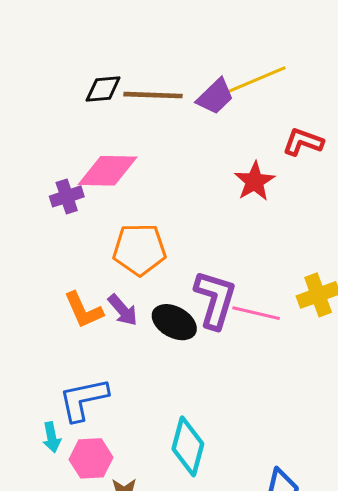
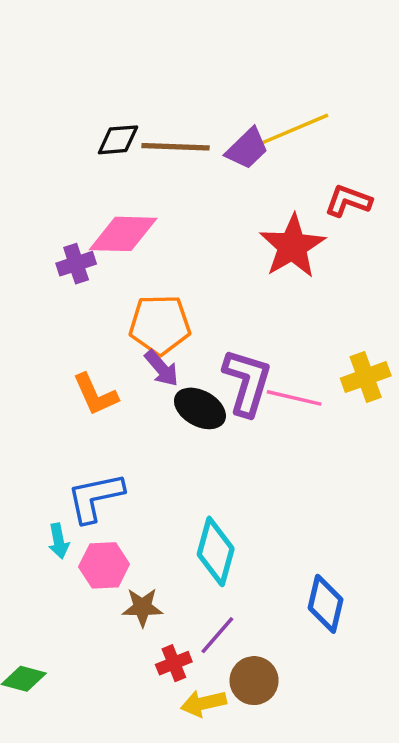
red star: (255, 181) -> (292, 246), size x1.4
purple arrow: (123, 310) -> (162, 368), moved

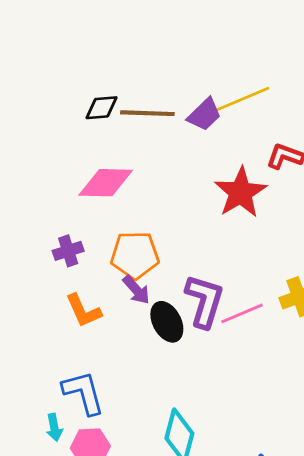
purple cross: (76, 264) -> (68, 251), moved
pink line: (294, 398) -> (242, 313), turned -36
black ellipse: (200, 408) -> (167, 322), turned 33
blue L-shape: (95, 497) -> (83, 393), turned 87

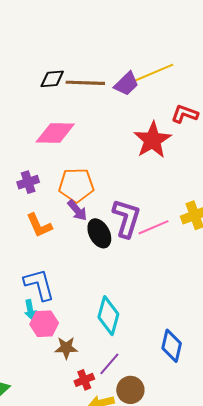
cyan arrow: (54, 427) -> (30, 310), moved

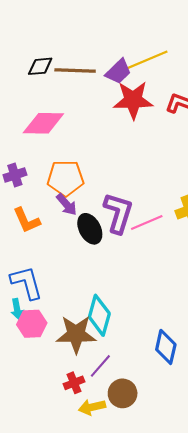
red star: (153, 140) -> (133, 100), moved, turned 30
brown star: (66, 348) -> (76, 334), moved, size x1.6

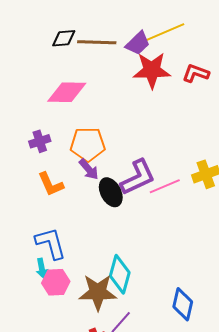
purple L-shape: (118, 213) -> (138, 177), turned 48

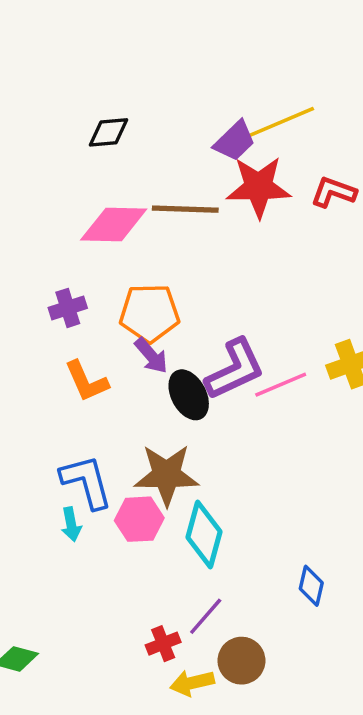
brown line: (97, 42) -> (185, 209), moved
pink hexagon: (56, 282) -> (139, 519), moved
brown star: (98, 292) -> (167, 475), moved
blue diamond: (183, 304) -> (311, 586), size x0.7

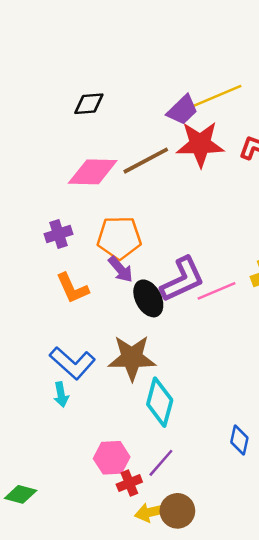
brown line: (185, 209) -> (146, 161), turned -30
blue L-shape: (86, 482) -> (72, 363), turned 147
pink hexagon: (139, 519) -> (112, 458), moved
brown circle: (241, 661) -> (177, 511), moved

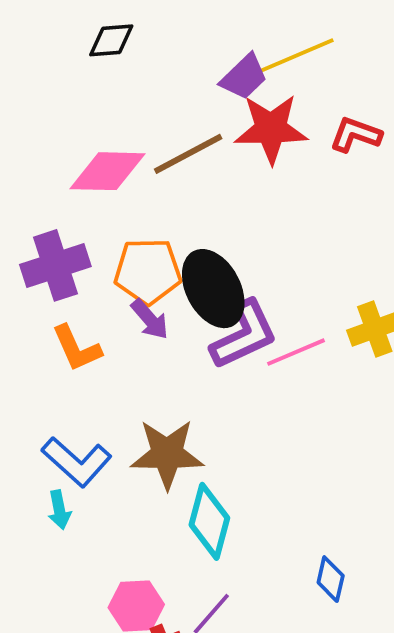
black diamond: (89, 104) -> (111, 40), moved
purple cross: (59, 234) -> (55, 265), size x1.6
black ellipse: (148, 298) -> (213, 289), moved, size x1.4

